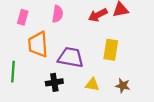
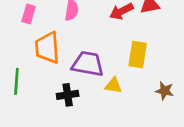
yellow triangle: (92, 85) -> (113, 85), moved
brown star: (123, 86) -> (165, 91), moved

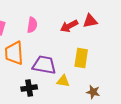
brown star: (165, 91) -> (93, 92), moved

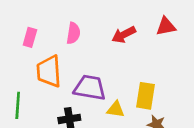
red triangle: (90, 21) -> (166, 26), moved
yellow rectangle: (81, 58) -> (145, 96), moved

